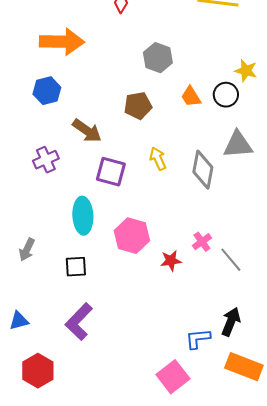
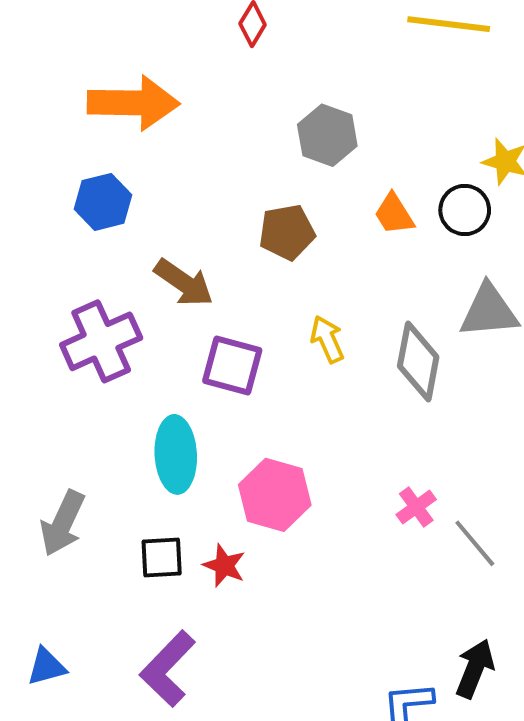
purple cross: (46, 160) -> (101, 341), size x1.5
gray arrow: (27, 250) -> (63, 523), size x1.4
red star: (171, 261) -> (224, 566), moved, turned 30

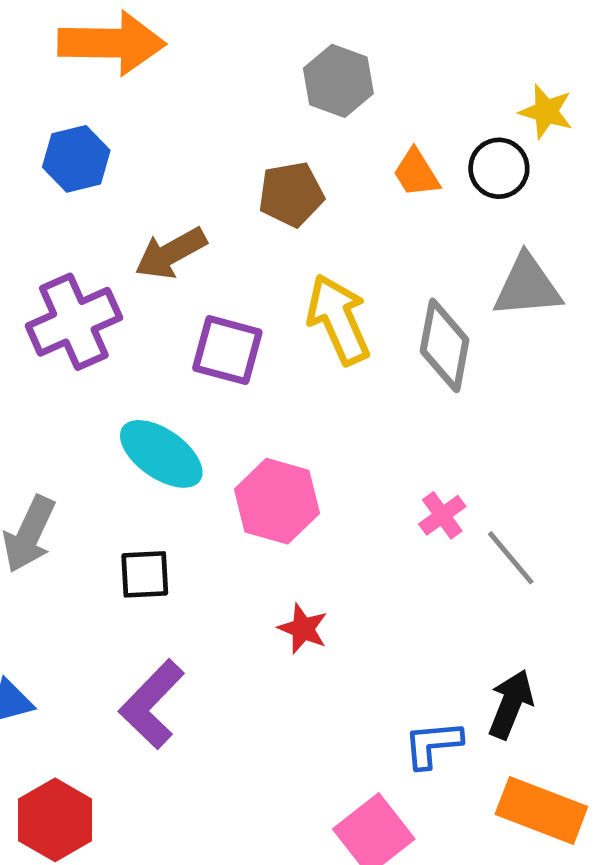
brown arrow: (184, 283) -> (171, 253), turned 116
yellow arrow: (327, 339) -> (338, 319), size x1.6
cyan ellipse: (176, 454) -> (161, 454), turned -52
red star: (224, 566) -> (303, 629), moved

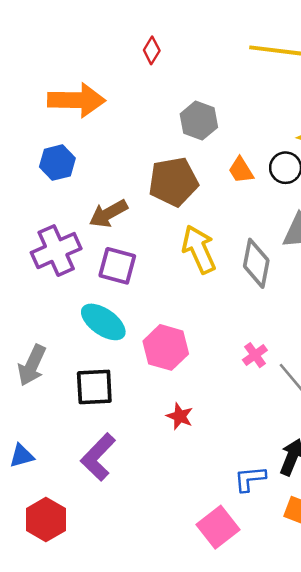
brown pentagon: (291, 194) -> (173, 182), size x1.4
purple square: (227, 350) -> (117, 266), moved
black square: (145, 574) -> (94, 387), size x1.4

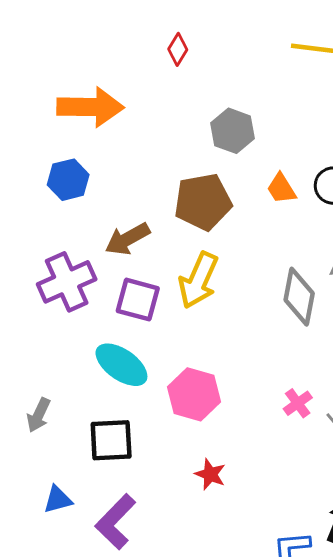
yellow arrow: (199, 249) -> (198, 280), moved, turned -132
gray arrow: (32, 365) -> (39, 415), size x0.7
blue triangle: (22, 456) -> (58, 499), moved

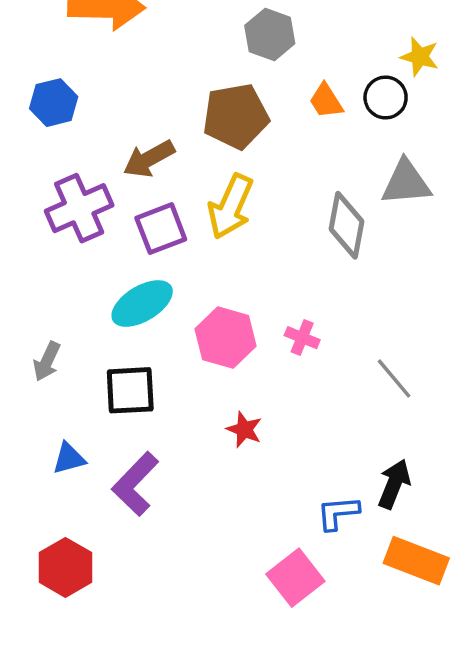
blue hexagon: (68, 180) -> (54, 103), moved
purple square: (138, 300) -> (161, 229), turned -36
cyan ellipse: (121, 365) -> (142, 304), turned -66
pink cross: (298, 403) -> (302, 338), moved, turned -32

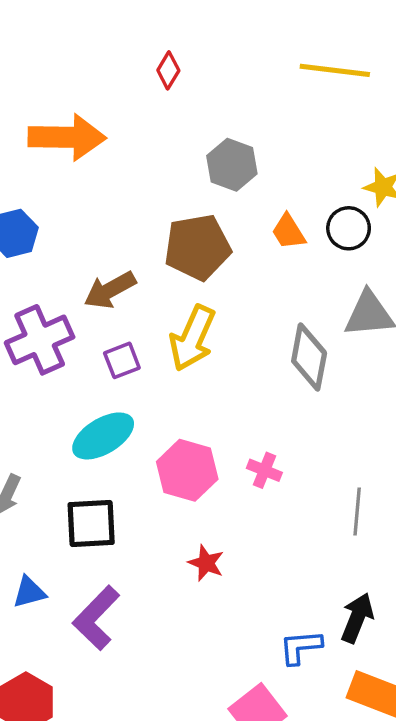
purple square: (161, 229) -> (122, 360), size x0.7
gray line: (394, 378) -> (357, 511), turned 45

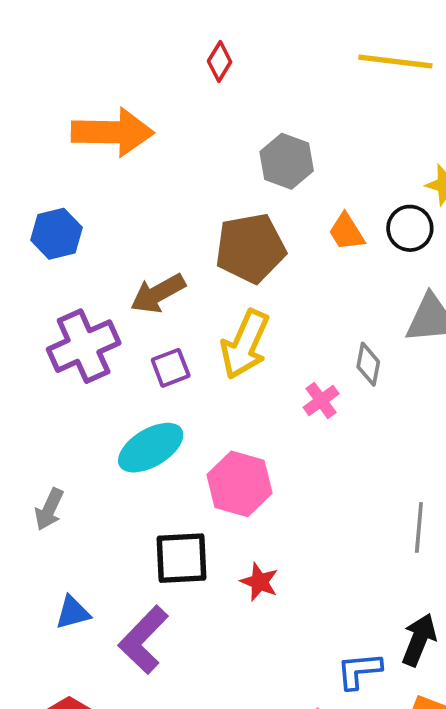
gray diamond: (309, 357) -> (368, 364), size x0.6
pink cross: (264, 470) -> (321, 400), moved, turned 32
black square: (91, 524) -> (181, 558), moved

